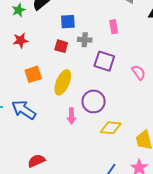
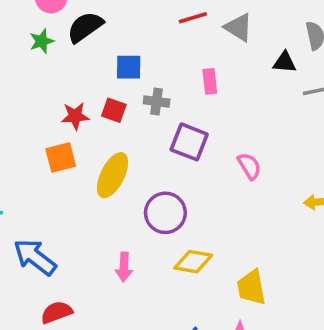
red star: (21, 40) -> (75, 116), moved
blue arrow: (24, 110) -> (35, 257), moved
pink arrow: (71, 116) -> (124, 267), moved

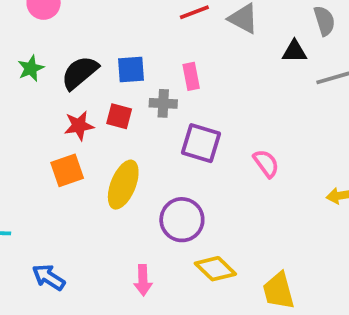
black semicircle: (85, 27) -> (80, 73), moved
green star: (42, 41) -> (31, 68), moved
pink rectangle: (210, 81) -> (191, 76), moved
blue arrow: (35, 257) -> (49, 277), size x0.7
yellow diamond: (193, 262) -> (215, 269), turned 39

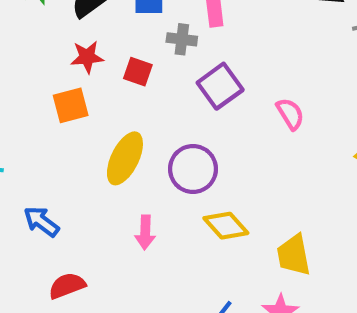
red square: (119, 116) -> (138, 72), moved
purple square: (201, 143) -> (220, 86), turned 33
yellow ellipse: (123, 185) -> (125, 158), moved

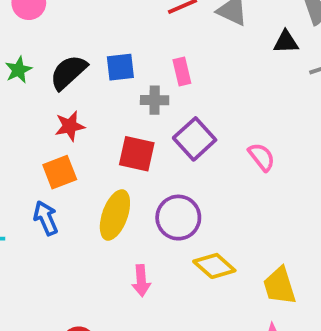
red square: (138, 72) -> (137, 154), moved, size x1.4
blue arrow: (41, 222) -> (46, 218), moved, turned 36

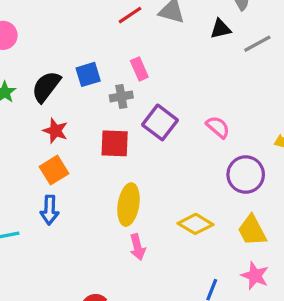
red star: (70, 126) -> (55, 131), turned -30
yellow ellipse: (115, 215) -> (129, 205), moved
blue arrow: (46, 218) -> (50, 210), turned -144
purple circle: (178, 218) -> (246, 175), moved

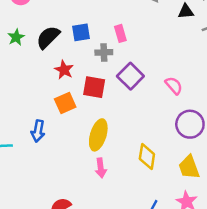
red star: (55, 131) -> (64, 70), moved
orange square: (54, 170) -> (65, 103), moved
yellow diamond: (195, 224) -> (147, 156), turned 60

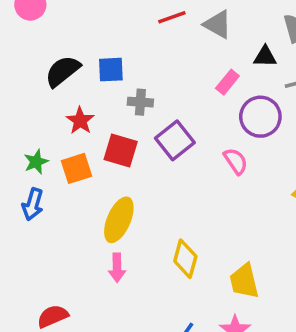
pink rectangle: (120, 33) -> (227, 82), moved, turned 49
green star: (16, 37) -> (36, 162), moved
purple circle: (190, 124) -> (260, 117), moved

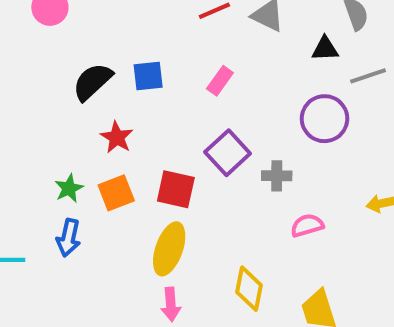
pink rectangle: (227, 82) -> (220, 81), moved
gray cross: (140, 102) -> (277, 176), moved
red square: (121, 150) -> (176, 189), moved
pink semicircle: (236, 161) -> (307, 225), moved, turned -68

